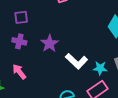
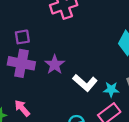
purple cross: (19, 41) -> (21, 63), size x1.6
pink arrow: (19, 72) -> (22, 108), moved

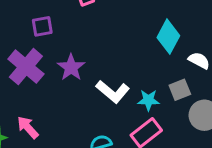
purple square: (22, 37) -> (42, 26), moved
purple cross: (21, 63) -> (26, 67), turned 30

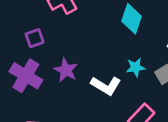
cyan diamond: (168, 37) -> (132, 19), moved
cyan star: (148, 100) -> (136, 67), moved

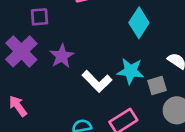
cyan star: (136, 67) -> (131, 71), size x1.4

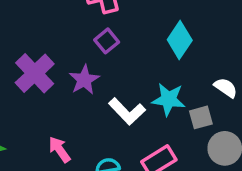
purple square: (39, 17) -> (107, 41), moved, turned -36
pink arrow: (18, 106) -> (60, 150), moved

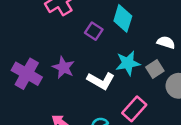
purple square: (107, 41) -> (94, 31), moved

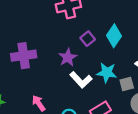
purple star: (63, 68) -> (68, 57), moved
purple cross: (27, 74) -> (24, 56), turned 35

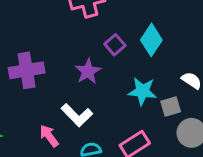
white L-shape: (81, 80) -> (77, 115), moved

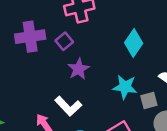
purple square: (115, 45) -> (64, 41), moved
purple cross: (27, 70) -> (30, 37), moved

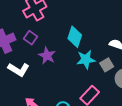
cyan diamond: (134, 43) -> (75, 37), moved
white L-shape: (68, 106) -> (19, 69), moved

